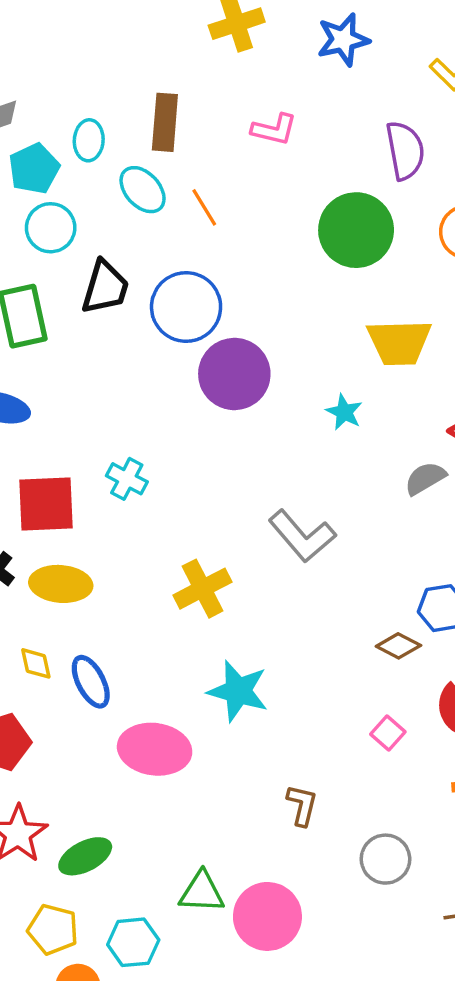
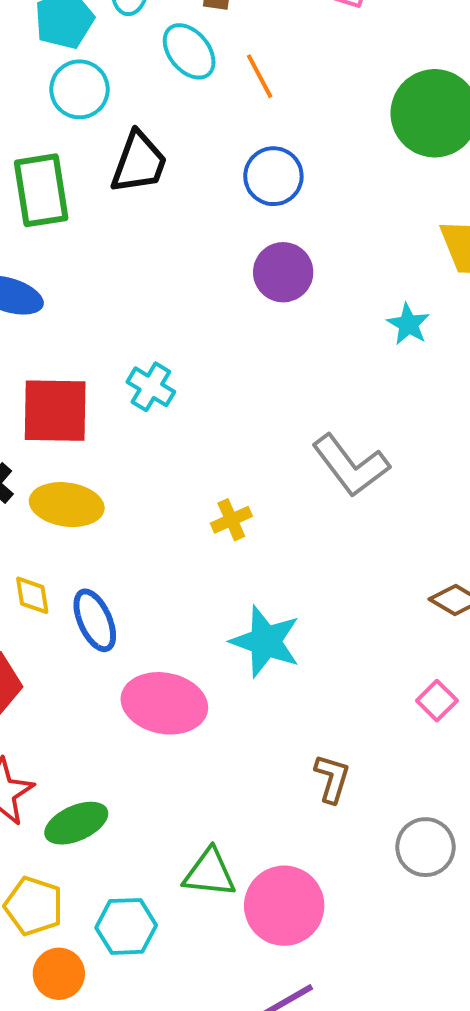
blue circle: (186, 307) -> (273, 176), moved, size x0.7
purple circle: (234, 374) -> (283, 272), size x0.7
yellow cross: (203, 589) -> (231, 520), size x0.6

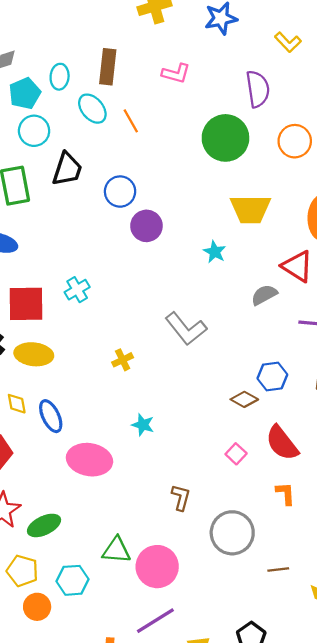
blue circle: (273, 176) -> (120, 192), moved
cyan cross: (151, 387) -> (77, 290), turned 30
cyan star: (266, 641) -> (143, 425), size x0.6
gray circle: (425, 847) -> (232, 533), size x1.4

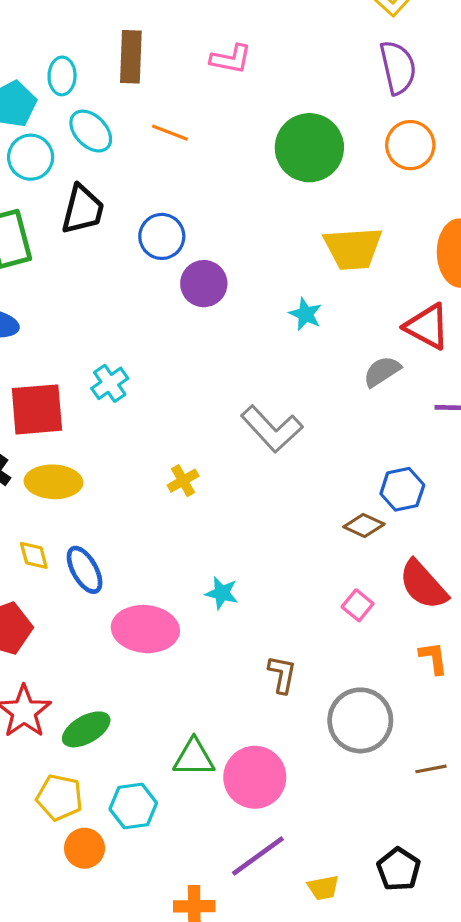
purple semicircle: (258, 89) -> (398, 68), moved
cyan ellipse: (92, 109) -> (91, 131), moved
orange line: (131, 121) -> (170, 133), turned -35
cyan star: (143, 425) -> (222, 593), moved

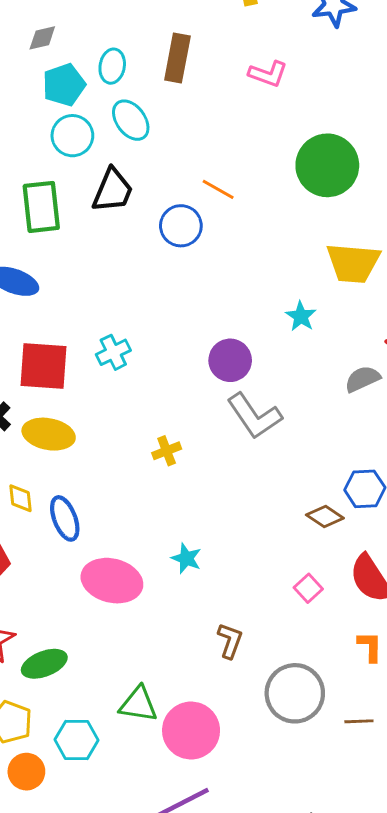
orange line: (170, 133) -> (218, 189), moved
purple circle: (204, 284) -> (230, 360), moved
brown line: (431, 769) -> (359, 721), moved

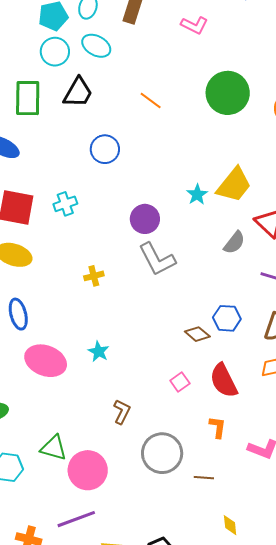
cyan ellipse: (131, 120) -> (96, 46), turned -32
blue circle: (181, 226) -> (105, 149), moved
yellow trapezoid: (353, 263) -> (234, 185), moved, turned -63
gray semicircle: (363, 379) -> (234, 243), turned 145

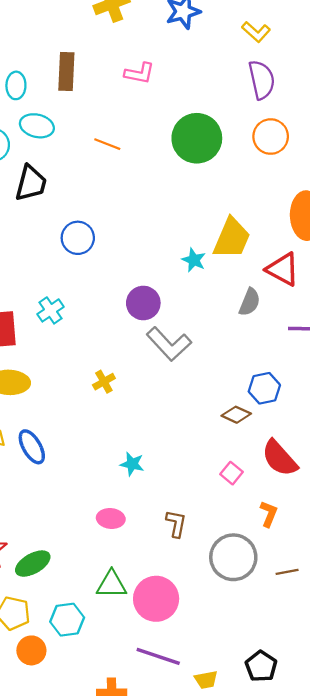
orange line: (151, 100) -> (107, 144), moved
pink ellipse: (46, 361) -> (111, 518), moved, size x0.6
orange L-shape: (218, 427) -> (269, 514), moved, turned 30
purple line: (76, 519) -> (158, 656), turned 54

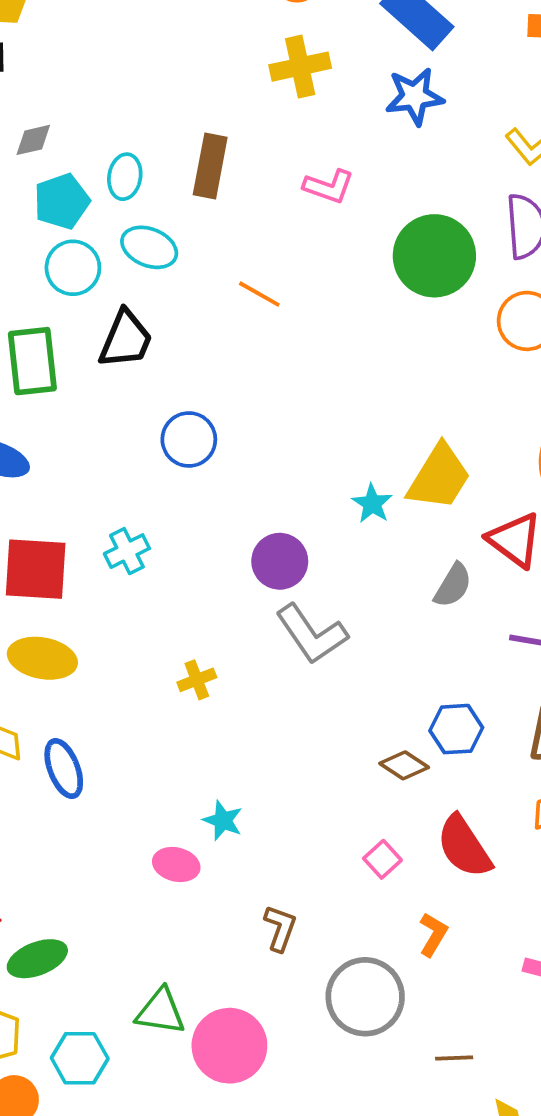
green circle: (197, 138) -> (434, 256), moved
pink ellipse: (111, 518) -> (176, 864), moved
brown line: (287, 572) -> (454, 1058), moved

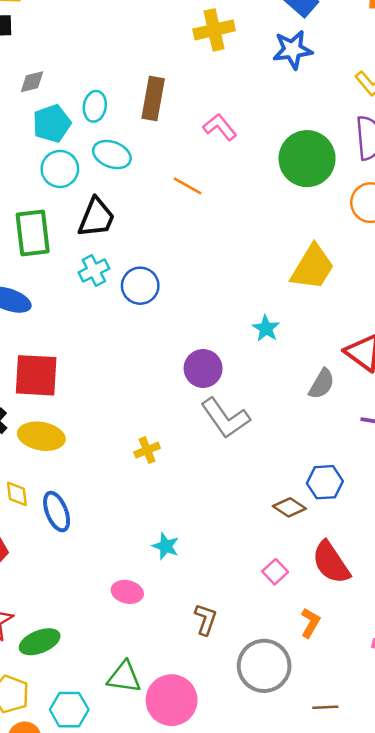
pink L-shape: (329, 186) -> (220, 127), moved, turned -148
yellow trapezoid: (439, 477) -> (313, 267), moved
cyan cross: (127, 551) -> (94, 271), moved
pink ellipse: (176, 864) -> (127, 592), moved

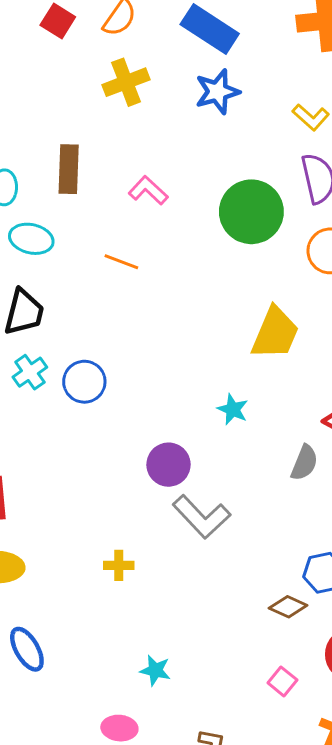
yellow cross: (147, 450) -> (119, 565), turned 30

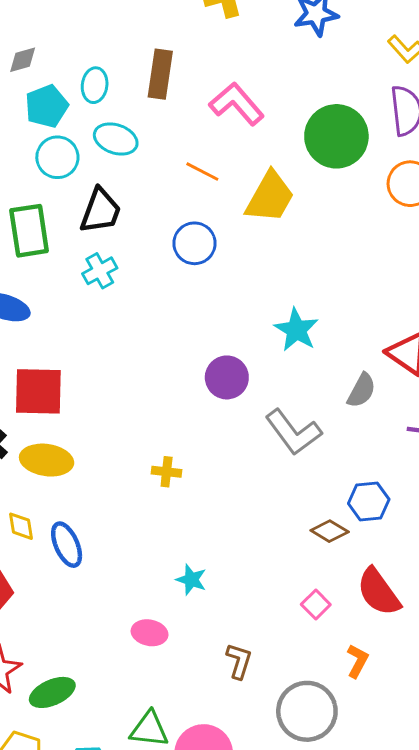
pink L-shape: (148, 190) -> (237, 104), size x1.4
yellow trapezoid: (275, 333) -> (270, 197), moved
blue circle: (84, 382) -> (194, 243), moved
cyan star: (233, 409) -> (296, 330), size x1.4
gray L-shape: (202, 517) -> (293, 432), moved

